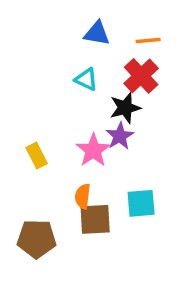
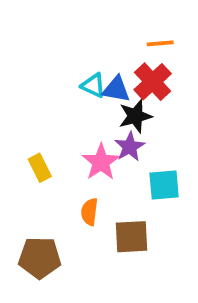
blue triangle: (97, 33) -> (116, 89), moved
cyan square: (141, 203) -> (164, 185), moved
brown square: (95, 219) -> (132, 237), moved

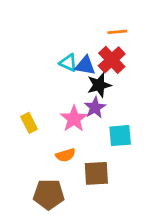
orange semicircle: (89, 212) -> (65, 155), turned -114
brown pentagon: (40, 258) -> (49, 194), moved

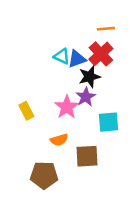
blue triangle: (85, 65) -> (77, 59), turned -30

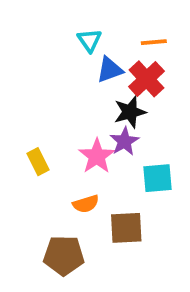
cyan triangle: (62, 56) -> (89, 40), moved, turned 30
blue triangle: (77, 59) -> (110, 70), moved

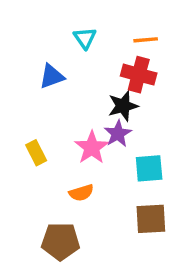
blue triangle: (110, 70) -> (52, 76), moved
red cross: (146, 79) -> (139, 75), turned -32
brown square: (126, 228) -> (151, 219), moved

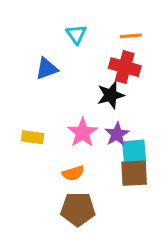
purple star: (118, 134) -> (117, 134), moved
yellow rectangle: (36, 153) -> (33, 137), turned -55
brown square: (151, 219) -> (134, 173), moved
brown pentagon: (60, 241) -> (78, 209), moved

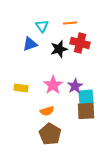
cyan triangle: (76, 34) -> (42, 26), moved
orange line: (131, 36) -> (70, 23), moved
black star: (111, 95) -> (59, 49), moved
brown pentagon: (78, 209) -> (50, 134), turned 30

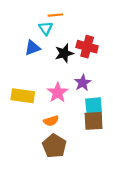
orange line: (70, 23) -> (55, 15), moved
purple star: (75, 86) -> (83, 83), moved
yellow rectangle: (21, 88) -> (23, 96), size x1.5

